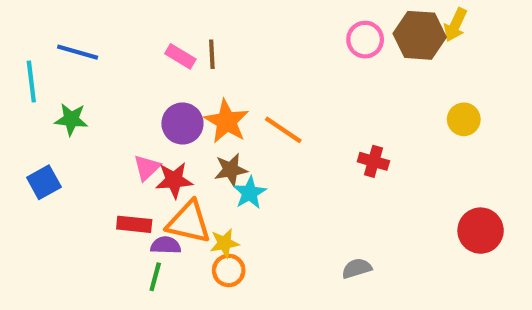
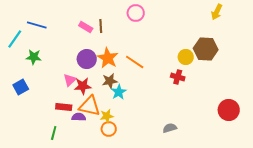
brown hexagon: (420, 35) -> (206, 49), moved
pink circle: (365, 40) -> (136, 13), moved
cyan line: (31, 82) -> (15, 39), turned 42
yellow circle: (464, 119) -> (186, 57), moved
green line: (155, 277) -> (54, 133), moved

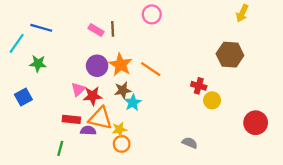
yellow circle: (186, 57) -> (212, 100), moved
gray semicircle: (170, 128) -> (190, 143), turned 40

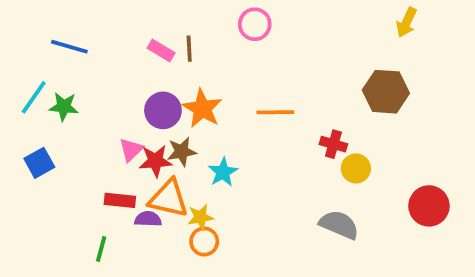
cyan line: (17, 43) -> (34, 97), moved
orange line: (151, 69) -> (275, 112), moved, turned -35
brown star: (123, 90) -> (182, 152), moved
gray semicircle: (190, 143) -> (339, 225), moved, size x1.5

